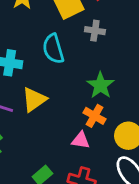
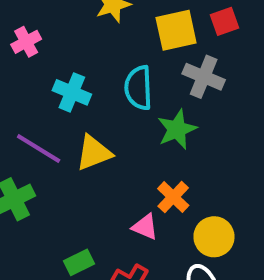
gray cross: (95, 31) -> (204, 77), size x1.4
green star: (101, 85) -> (177, 129), moved

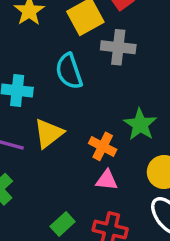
green star: (177, 129) -> (140, 124), moved
orange cross: (173, 197) -> (103, 146), moved

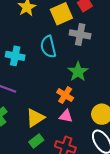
green star: (140, 124) -> (78, 72), moved
yellow triangle: (49, 133) -> (35, 118), moved

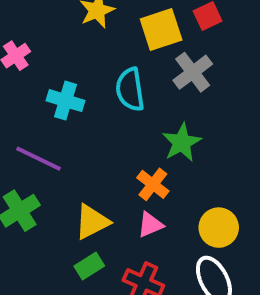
gray cross: (80, 34) -> (193, 72), turned 36
pink triangle: (66, 116) -> (150, 225), turned -40

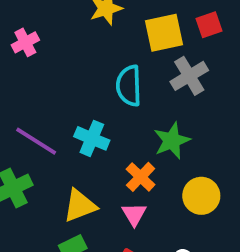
cyan cross: (65, 101) -> (92, 138), moved
pink triangle: (150, 225) -> (134, 214), turned -44
yellow circle: (219, 228) -> (201, 196), moved

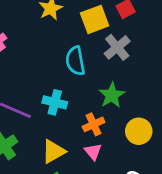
orange cross: (141, 177) -> (94, 124), turned 30

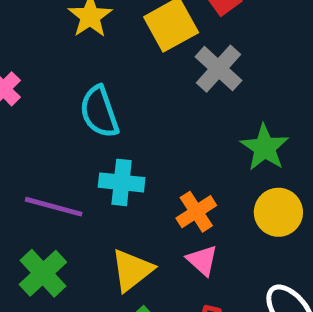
cyan semicircle: (75, 61) -> (99, 112), moved
green star: (112, 95) -> (265, 148), moved

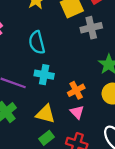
gray cross: (219, 69) -> (91, 28), turned 30
yellow triangle: (132, 270) -> (45, 114), turned 48

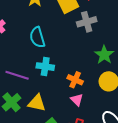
orange cross: (76, 90) -> (75, 80), turned -35
yellow triangle: (45, 114) -> (37, 103), moved

